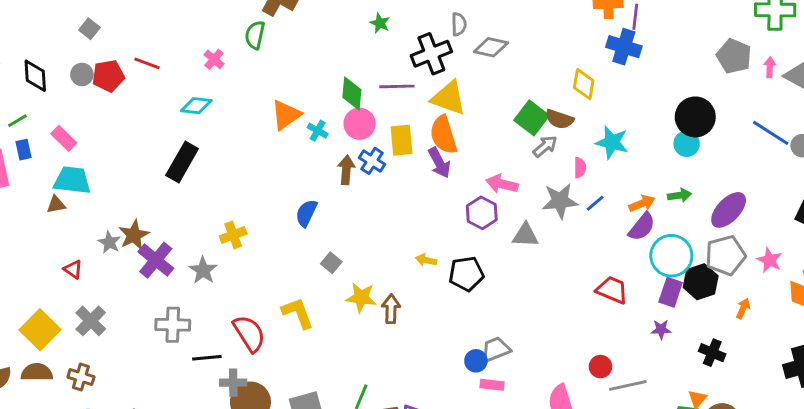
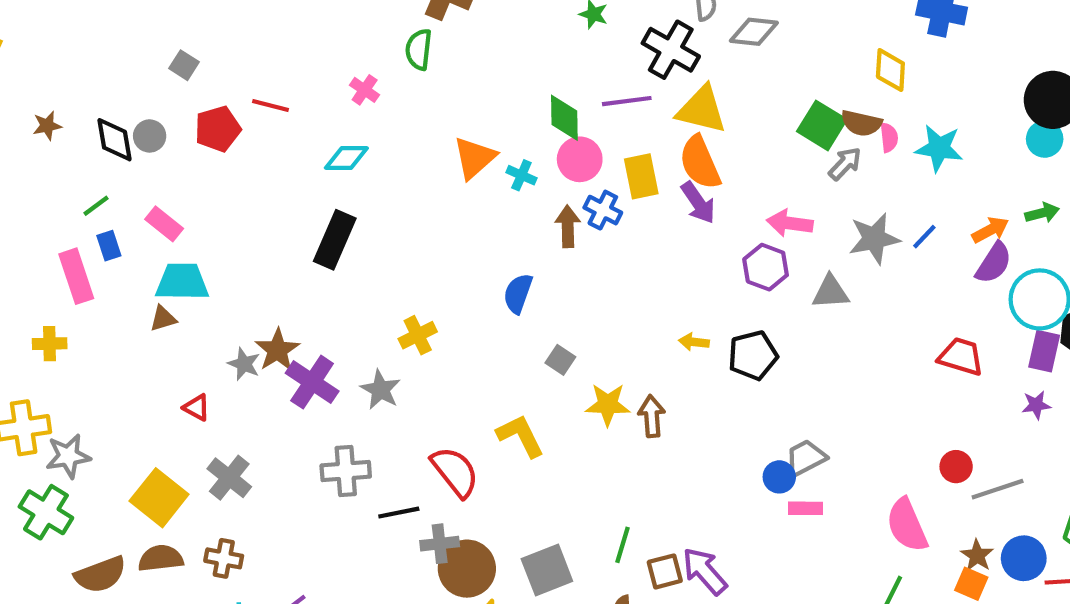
black cross: (431, 54) -> (671, 50), turned -33
gray circle: (82, 74) -> (150, 136), moved
pink semicircle: (580, 168) -> (889, 137), moved

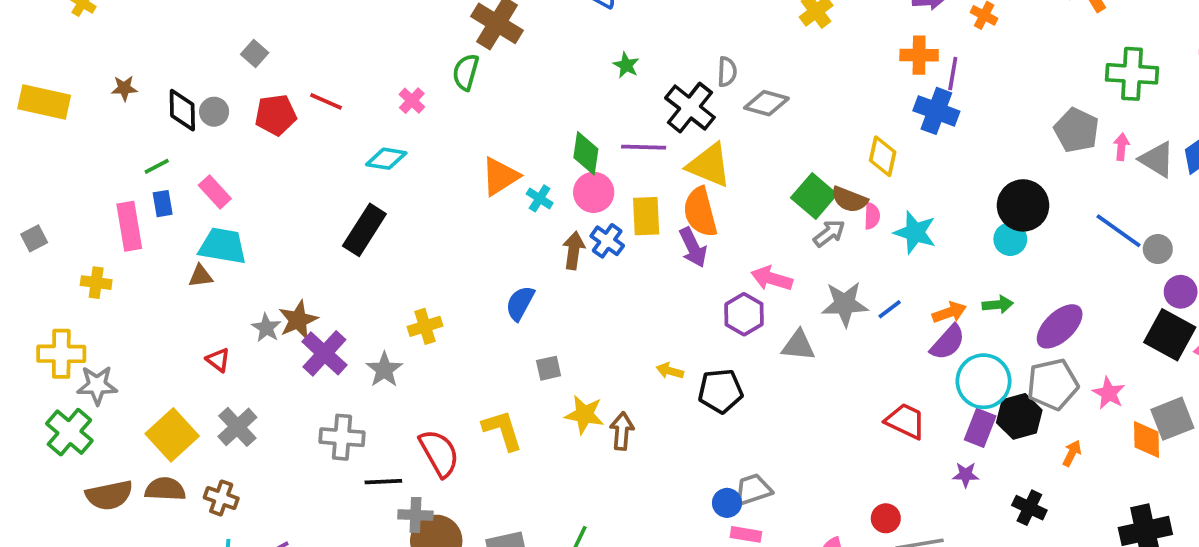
gray square: (560, 360) -> (549, 368), turned 35

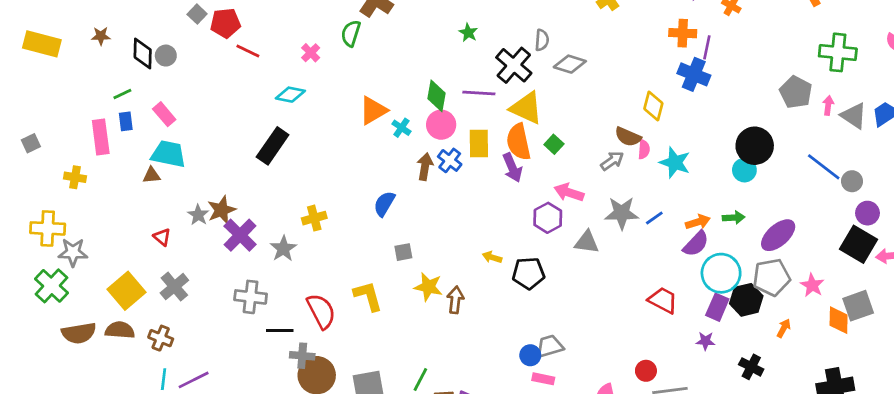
red pentagon: (276, 115) -> (225, 23), moved
green square: (814, 196) -> (554, 144), moved, size x0.6

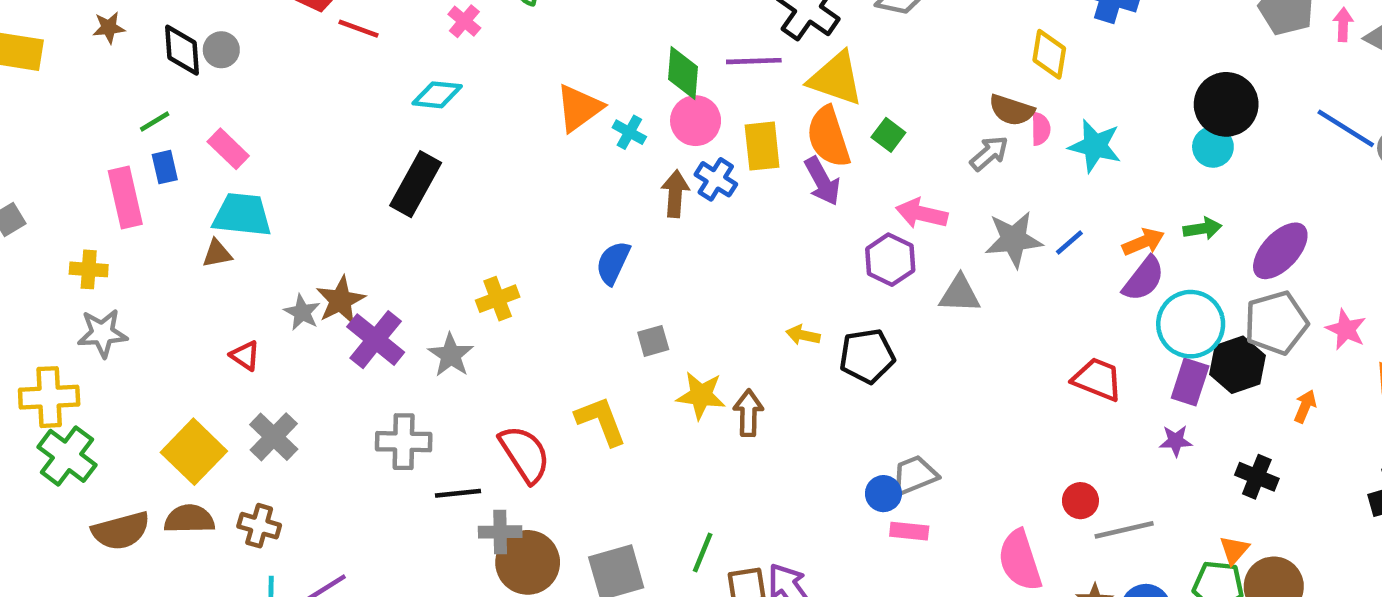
yellow cross: (48, 228) -> (49, 397), moved
gray star: (73, 252) -> (102, 333), moved

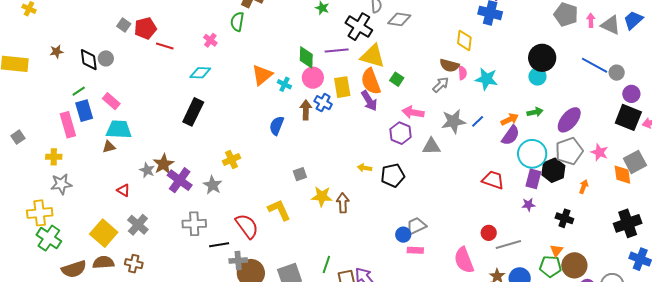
blue rectangle: (165, 167) -> (84, 111), size x1.5
blue semicircle: (613, 263) -> (277, 126), moved

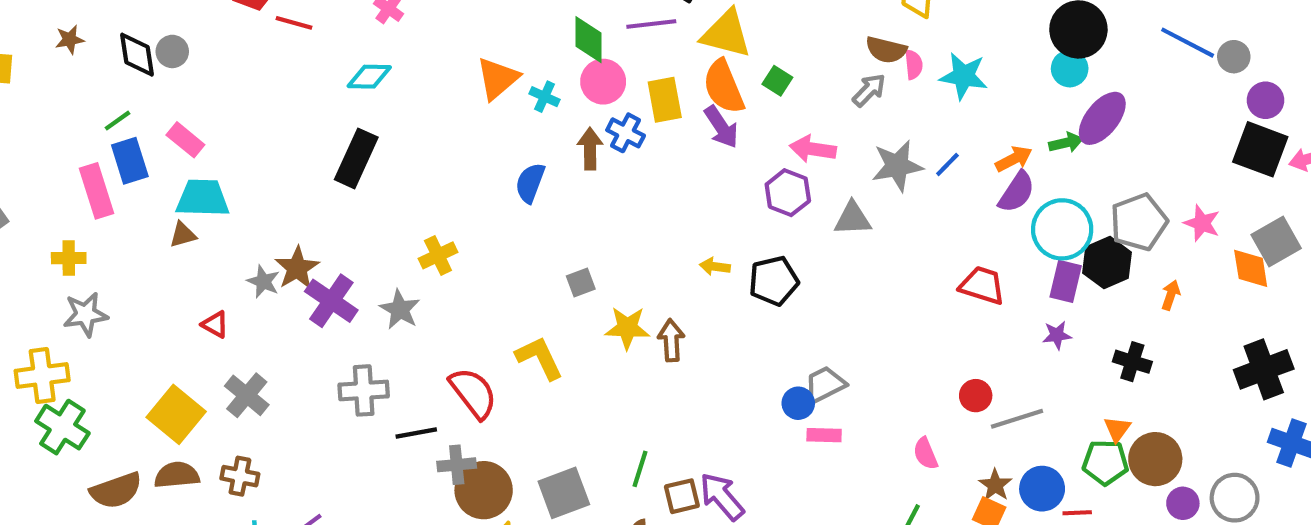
purple ellipse: (569, 120) -> (1102, 118), moved
pink semicircle: (464, 260) -> (925, 454), size x0.6

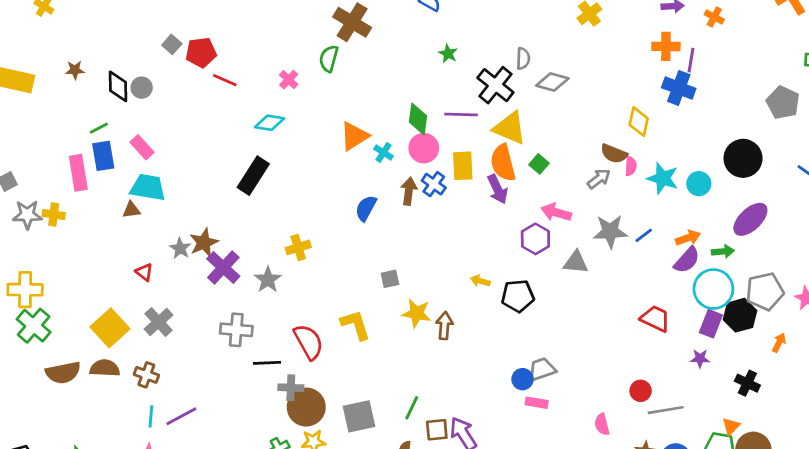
cyan circle: (1070, 69) -> (699, 184), moved
green arrow: (1066, 143) -> (723, 251), moved
gray star: (86, 314) -> (27, 215), moved

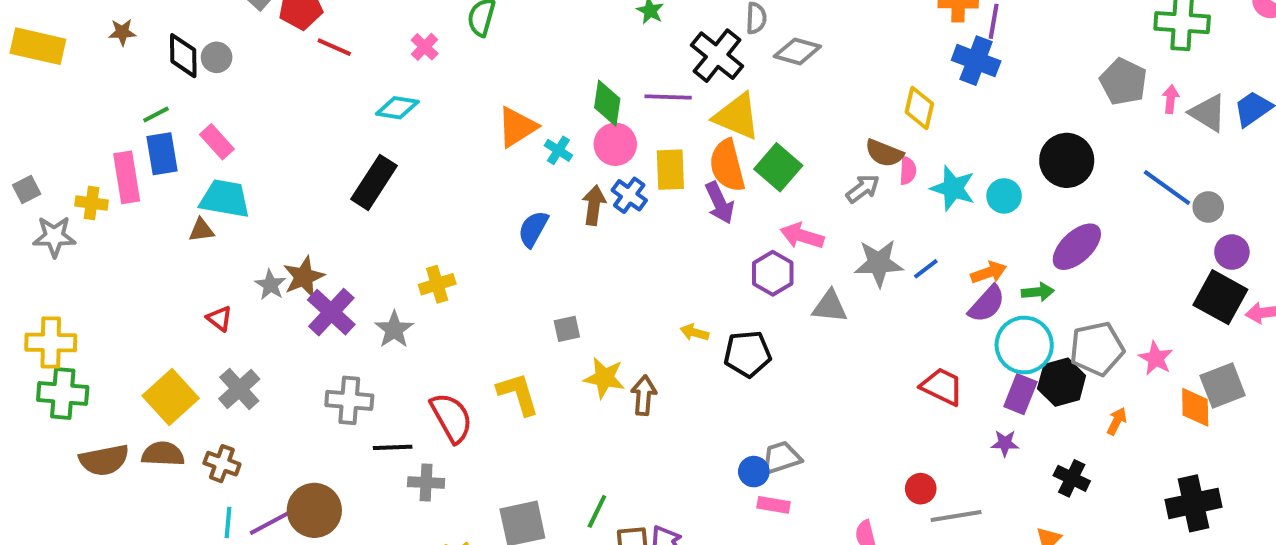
green square: (539, 164) -> (778, 167), size x1.6
yellow cross: (54, 215) -> (91, 203), moved
green cross: (34, 326) -> (63, 394), turned -36
brown circle: (306, 407) -> (314, 510), moved

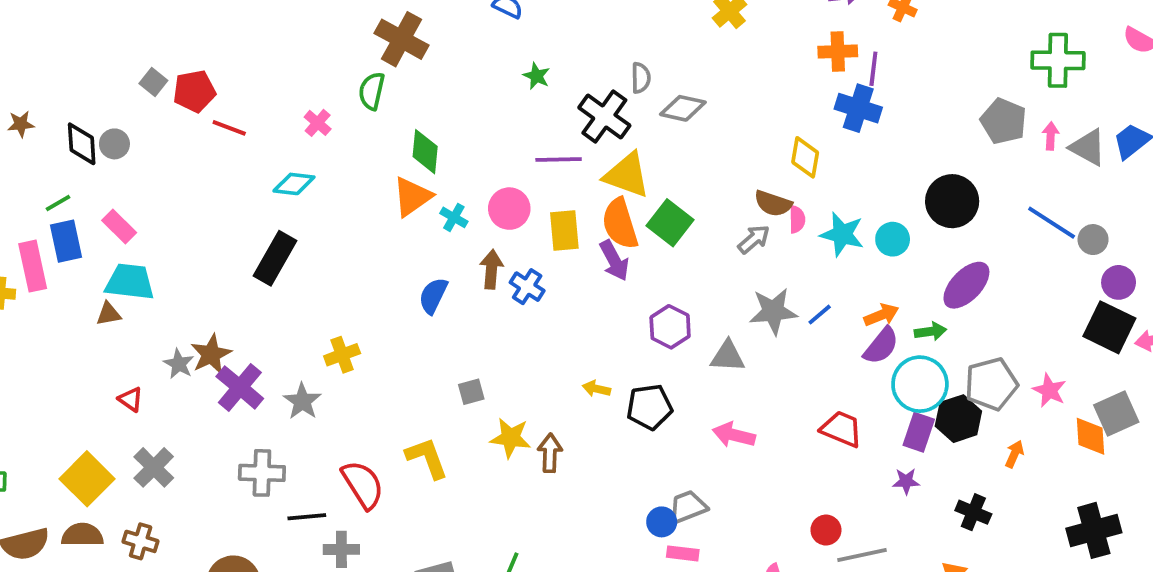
green diamond: (607, 103) -> (425, 152), moved
blue cross: (629, 195) -> (527, 287), moved
pink arrow: (802, 236) -> (734, 435), moved

